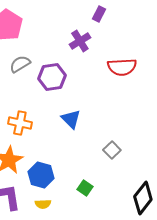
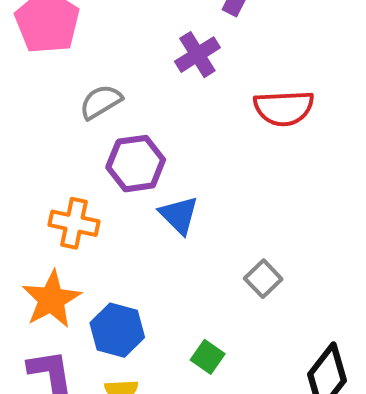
gray semicircle: (20, 64) -> (101, 102), moved
purple hexagon: (52, 77) -> (136, 164), moved

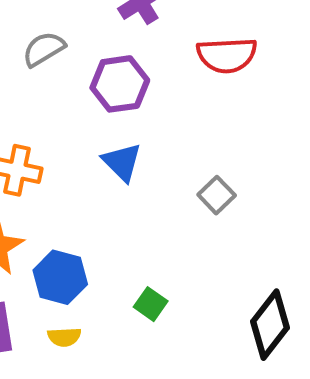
purple hexagon: (136, 164) -> (120, 84), moved
gray square: (263, 279) -> (217, 195), moved

